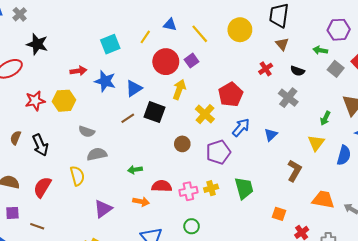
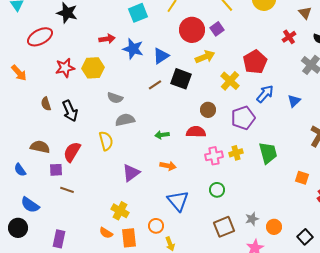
yellow arrow: (179, 89) -> (205, 57), turned 48
brown semicircle: (16, 138) -> (46, 104), turned -40
red semicircle: (162, 186) -> (196, 132), moved
purple square: (12, 213) -> (56, 170), moved

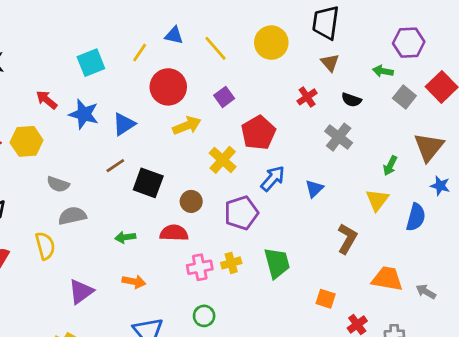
purple square: (217, 29) -> (224, 97), moved
red arrow: (107, 39) -> (47, 100), turned -133
black square: (181, 79) -> (148, 183), moved

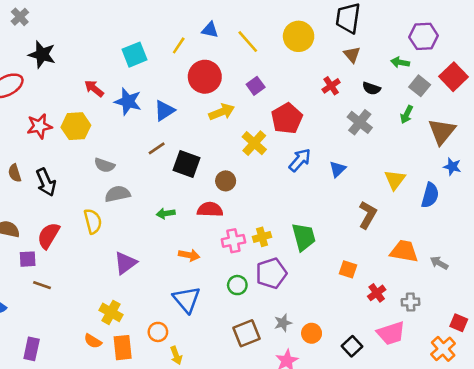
green arrow: (390, 166) -> (407, 114), moved
purple pentagon: (241, 213) -> (271, 273), moved
orange arrow: (134, 282) -> (189, 255), moved

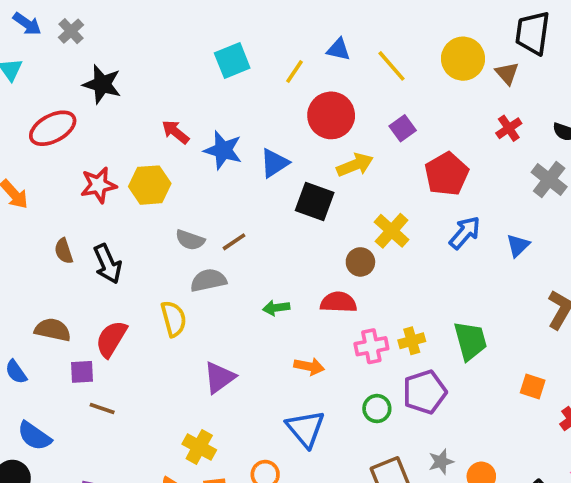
cyan square: (134, 55) -> (232, 60), moved
brown triangle: (352, 55) -> (507, 73), moved
yellow cross: (254, 143) -> (392, 231), moved
brown line: (157, 148) -> (234, 242), moved
black square: (187, 164) -> (315, 202), moved

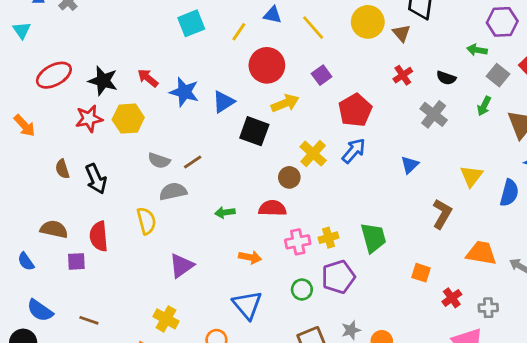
black star: (102, 84) -> (103, 81), moved
blue arrow: (465, 233) -> (354, 151), moved
red semicircle: (111, 339) -> (99, 236), turned -36
brown line: (102, 409) -> (89, 320), moved

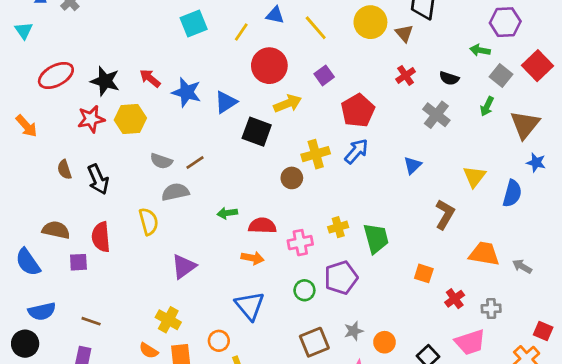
yellow cross: (313, 154) -> (316, 154), turned 32
red semicircle: (272, 208) -> (262, 226), moved
yellow cross: (329, 238) -> (338, 227), moved
blue semicircle: (26, 261) -> (28, 262), size x1.5
blue semicircle: (40, 310) -> (42, 311), turned -48

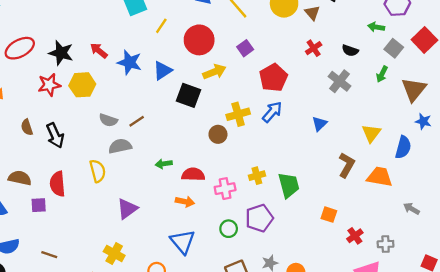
yellow line: (241, 32) -> (161, 26), moved
orange trapezoid: (484, 254) -> (380, 177), moved

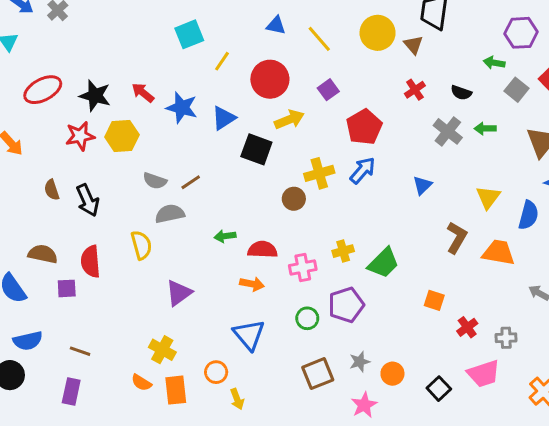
green arrow: (382, 74) -> (485, 128), moved, turned 63
green trapezoid: (289, 185) -> (384, 263), turned 60

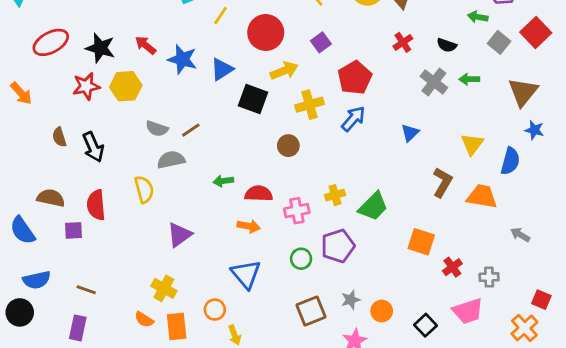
yellow cross: (319, 173) -> (310, 105), moved
orange square: (434, 300) -> (421, 242), size x1.4

